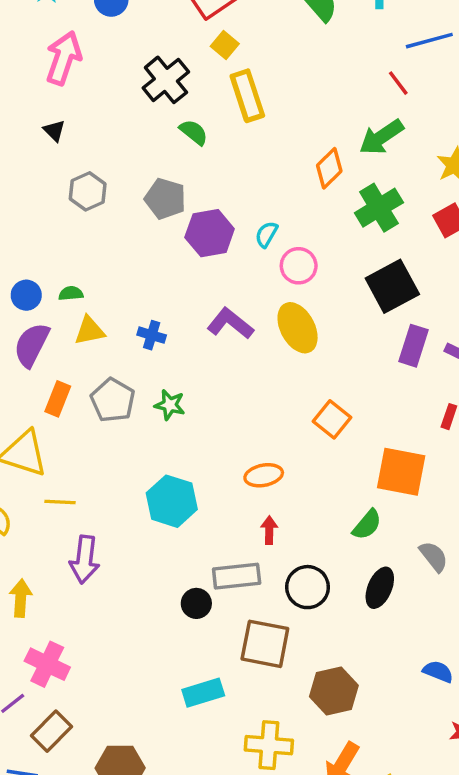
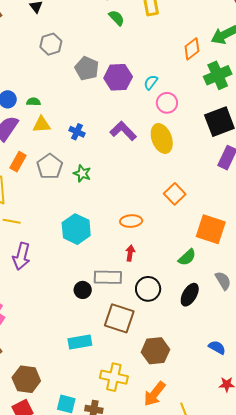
gray pentagon: (165, 199) -> (87, 68), moved

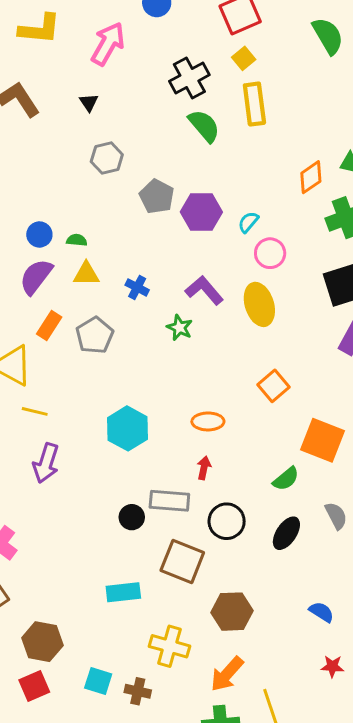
green semicircle: (116, 18) -> (204, 126), size x1.4
green star: (82, 173) -> (180, 328), moved

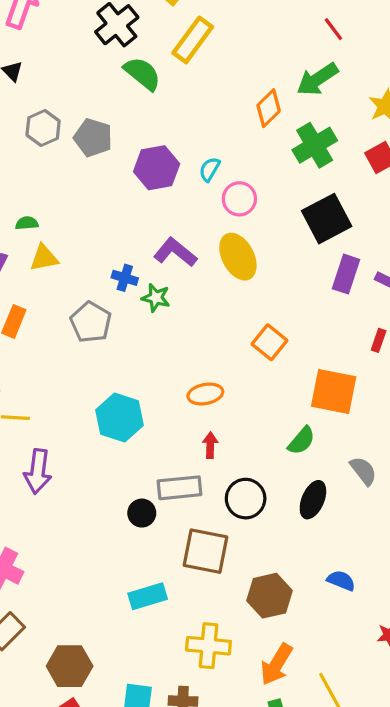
yellow rectangle: (254, 104) -> (193, 40), turned 54
gray pentagon: (157, 196) -> (93, 138), moved
blue cross: (137, 287) -> (125, 278), moved
gray pentagon: (95, 335) -> (91, 322), moved
blue semicircle: (322, 612) -> (341, 581), moved

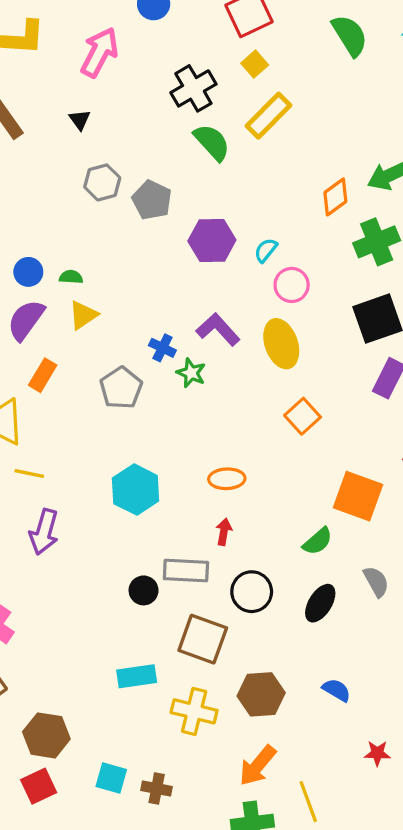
yellow triangle: (44, 258) -> (83, 315), turned -32
orange square: (270, 342) -> (303, 416), moved
yellow cross: (208, 646) -> (194, 711), moved

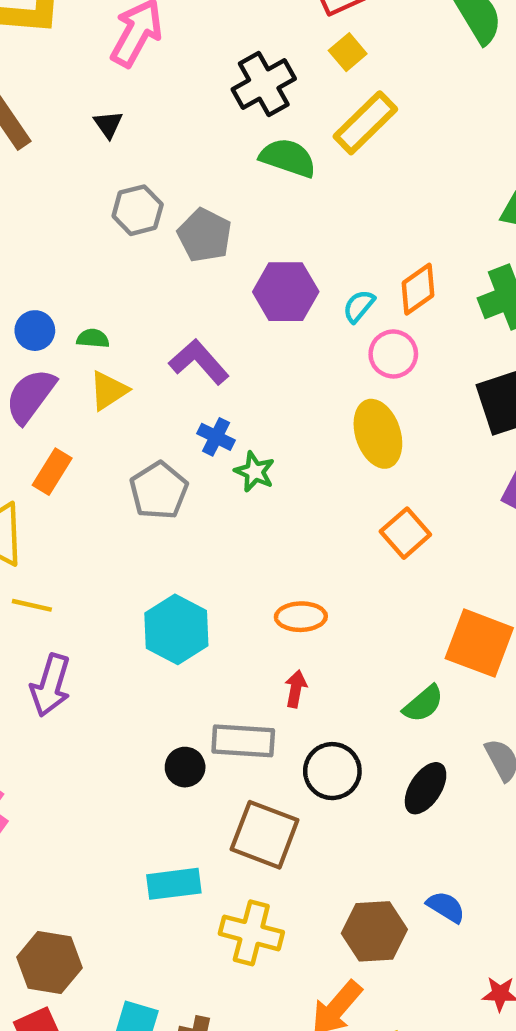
green semicircle: (212, 142) -> (288, 158), turned -30
orange diamond: (335, 197) -> (418, 289), moved
purple L-shape: (218, 329) -> (199, 362), moved
brown hexagon: (261, 694) -> (374, 931), moved

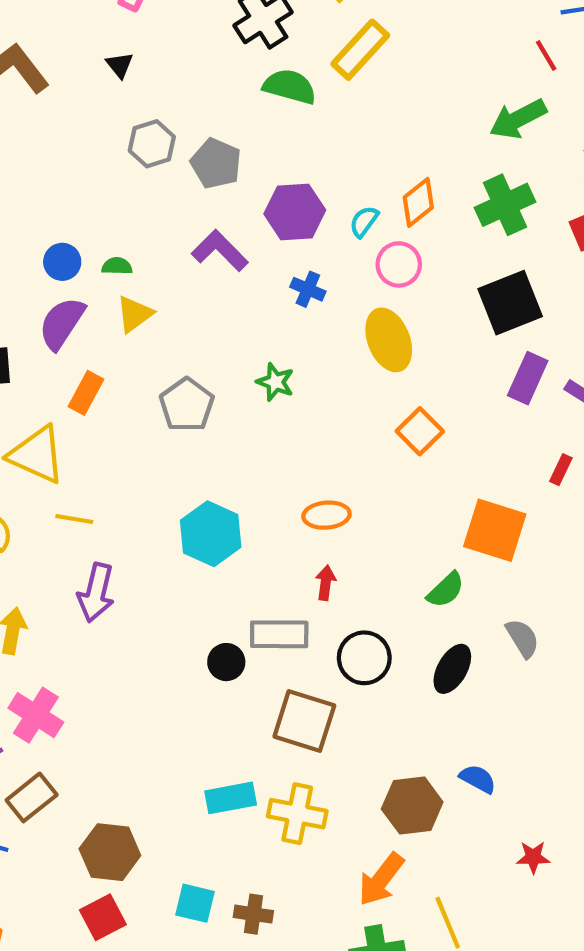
purple L-shape: (199, 362) -> (220, 251), moved
blue cross: (216, 437) -> (308, 289), moved
cyan rectangle: (174, 884) -> (231, 798), moved

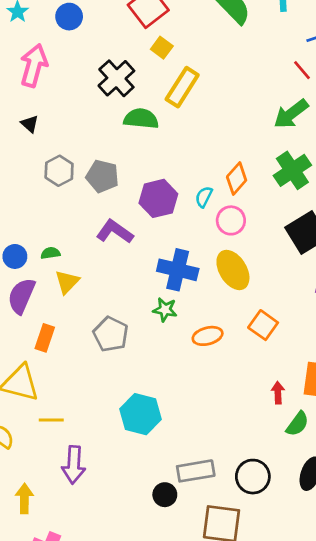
blue cross: (308, 289) -> (178, 270), moved, size x1.8
orange ellipse: (327, 515) -> (208, 336), moved
red arrow: (326, 583) -> (278, 393), moved

